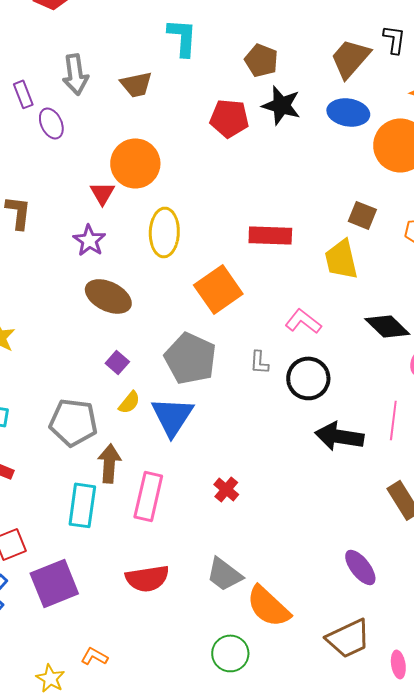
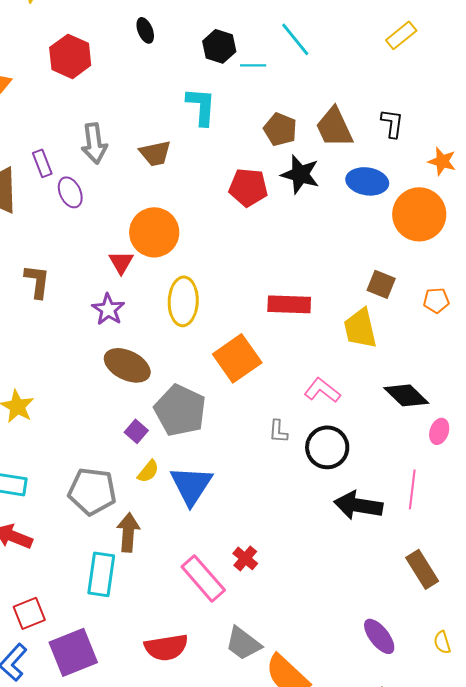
black L-shape: (394, 39) -> (392, 123), moved
brown trapezoid: (350, 58) -> (334, 127), moved, turned -66
gray pentagon: (190, 358) -> (180, 410), moved
pink rectangle: (148, 496) -> (203, 578), moved, turned -54

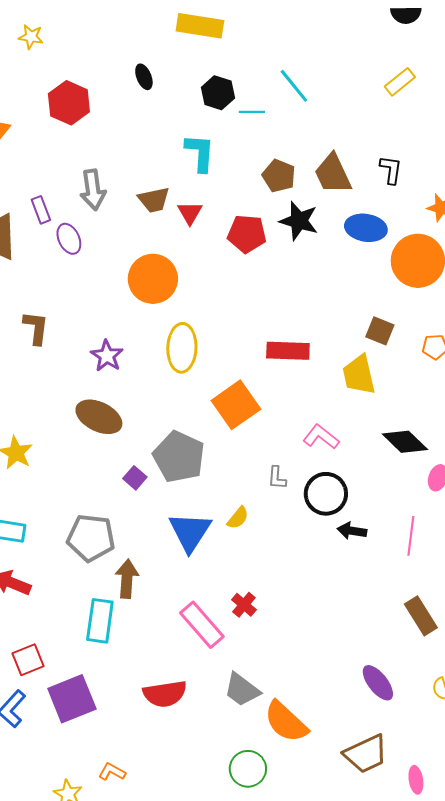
red triangle: (121, 262) -> (190, 213), moved
brown ellipse: (127, 365) -> (99, 417), moved
yellow semicircle: (148, 471) -> (238, 518), moved
black arrow: (358, 505) -> (352, 531), moved, size x0.6

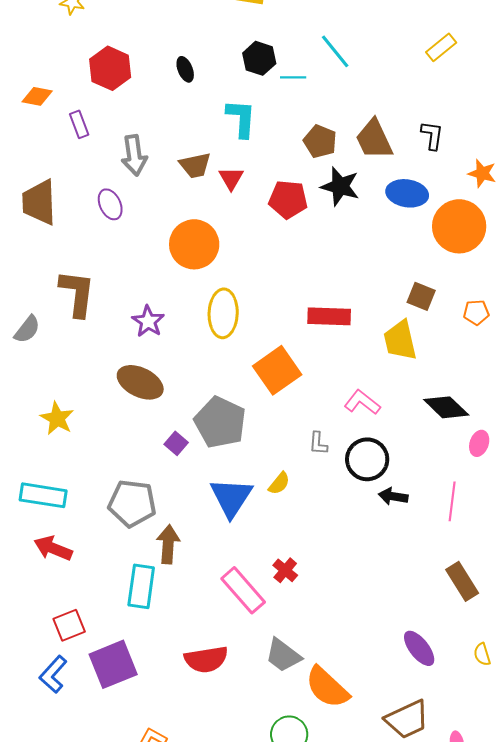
black ellipse: (144, 77) -> (185, 69), moved
purple rectangle: (41, 210) -> (79, 124), moved
brown L-shape: (36, 328) -> (77, 293), size x1.4

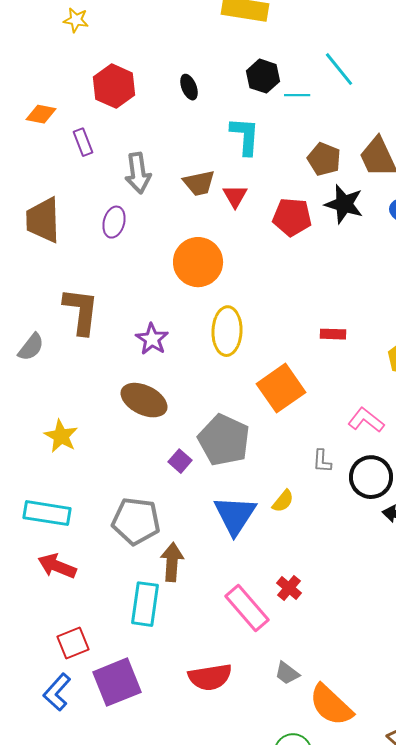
purple ellipse: (110, 204) -> (114, 222), turned 40
red rectangle: (329, 316) -> (333, 334), size x0.6
gray trapezoid: (283, 655) -> (287, 673), size x0.7

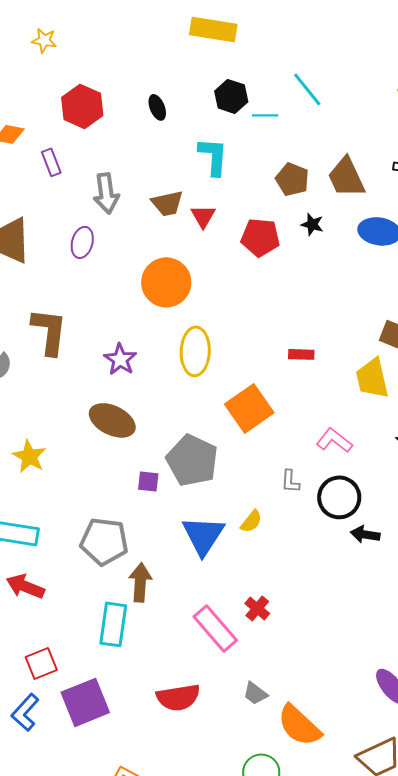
black star: (344, 204) -> (312, 224), size x0.6
purple square: (180, 461) -> (148, 481), turned -35

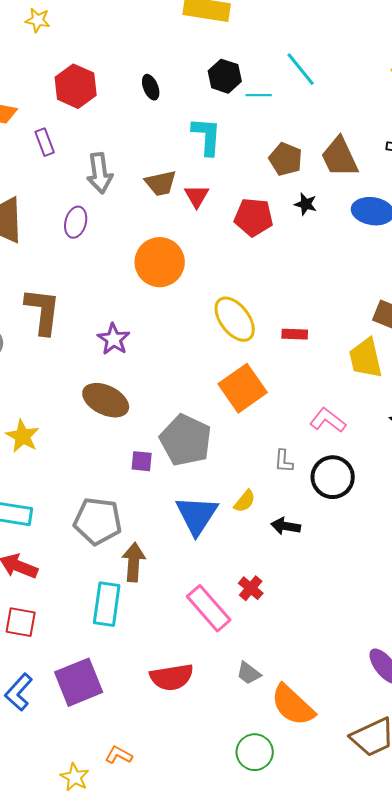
yellow ellipse: (195, 351) -> (235, 319), moved, turned -39
black arrow: (365, 534) -> (286, 526), moved
red square: (41, 663) -> (21, 622), moved, turned 32

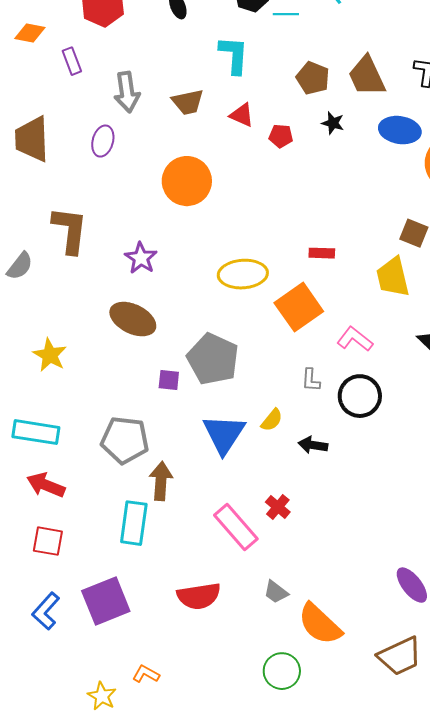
red triangle: (197, 196) -> (242, 115), moved, turned -36
red pentagon: (254, 217) -> (281, 136), size x0.6
yellow ellipse: (235, 319) -> (243, 274), moved, turned -57
orange square: (243, 388) -> (299, 307), moved

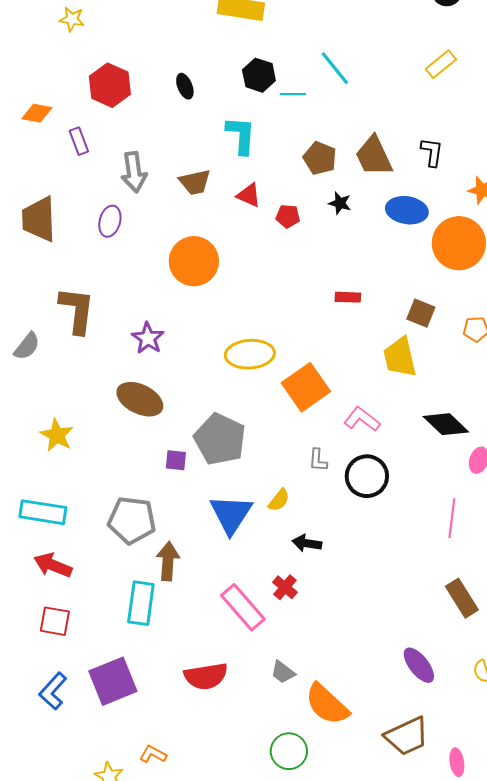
red rectangle: (322, 253) -> (348, 297), moved
black arrow: (313, 445) -> (307, 543), moved

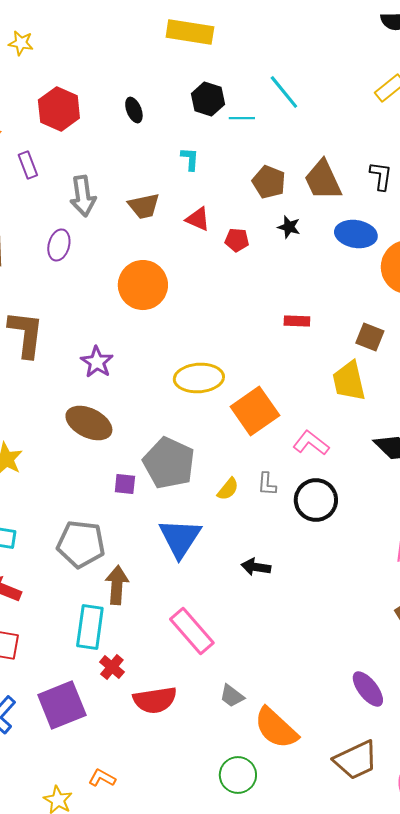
cyan L-shape: (241, 135) -> (190, 159), size x0.6
yellow semicircle: (279, 500) -> (228, 489), moved
red cross: (285, 587) -> (112, 667), moved

